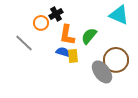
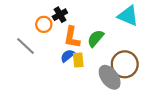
blue semicircle: (63, 52) -> (68, 56), turned -56

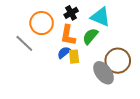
black cross: (60, 15) -> (71, 13), moved
cyan triangle: (128, 16) -> (100, 17), moved
orange circle: (44, 24) -> (42, 23), size x1.5

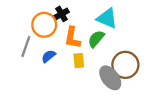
black cross: (71, 13) -> (62, 14), moved
gray line: (24, 43) -> (26, 46), turned 66
blue semicircle: (64, 52) -> (49, 56), moved

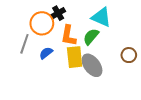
yellow rectangle: (79, 61) -> (75, 57), size x1.5
brown circle: (125, 65) -> (129, 55), moved, size x0.6
gray ellipse: (110, 78) -> (92, 65), moved

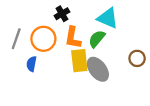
orange circle: (42, 23) -> (43, 39), moved
gray line: (24, 44) -> (16, 39), moved
blue semicircle: (46, 53) -> (31, 64), moved, turned -40

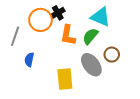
orange circle: (43, 39) -> (40, 20), moved
brown circle: (137, 58) -> (112, 55), moved
yellow rectangle: (79, 61) -> (65, 79), moved

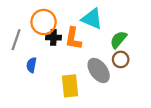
black cross: (58, 13) -> (53, 37), moved, turned 32
cyan triangle: (101, 17) -> (92, 19), moved
green semicircle: (90, 36) -> (118, 40), moved

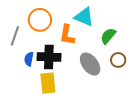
black cross: (53, 37) -> (49, 57), moved, size x1.6
brown circle: (121, 59) -> (118, 60), moved
yellow rectangle: (70, 86) -> (48, 83), moved

